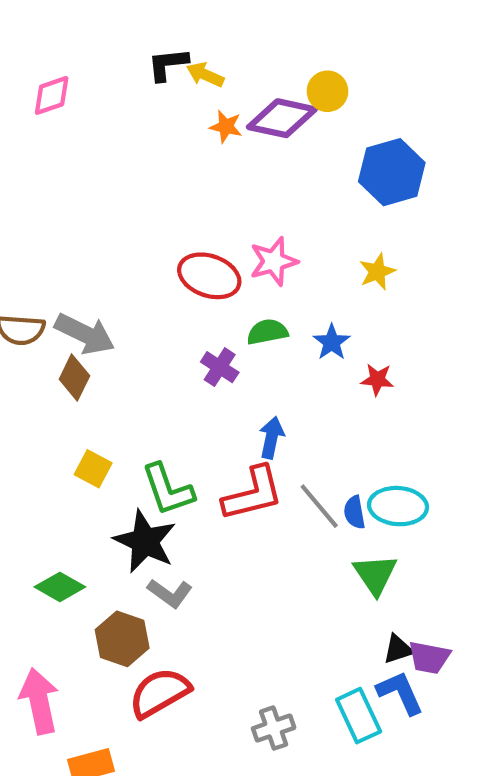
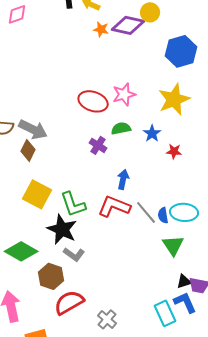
yellow star: (377, 272) -> (174, 99), size x1.8
yellow square: (93, 469) -> (37, 194), size x1.6
red L-shape: (253, 494) -> (114, 206), turned -144
green diamond: (60, 587) -> (21, 251), size x1.4
gray cross: (274, 728) -> (107, 319), moved, turned -30

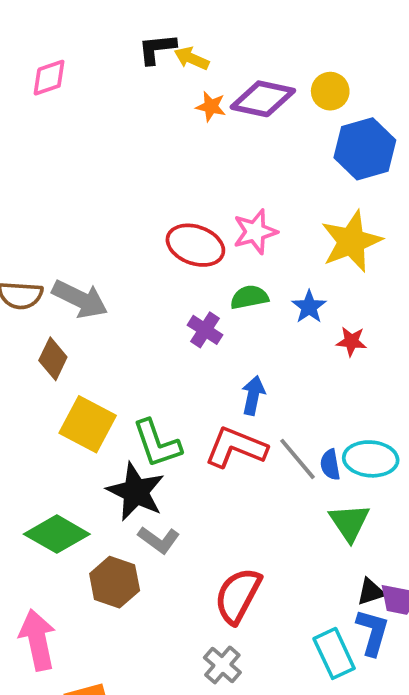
yellow circle: (150, 12) -> (330, 91), moved
brown diamond: (28, 150) -> (53, 359), moved
red semicircle: (69, 302) -> (238, 596), moved, turned -32
blue L-shape: (185, 302) -> (373, 632), turned 40

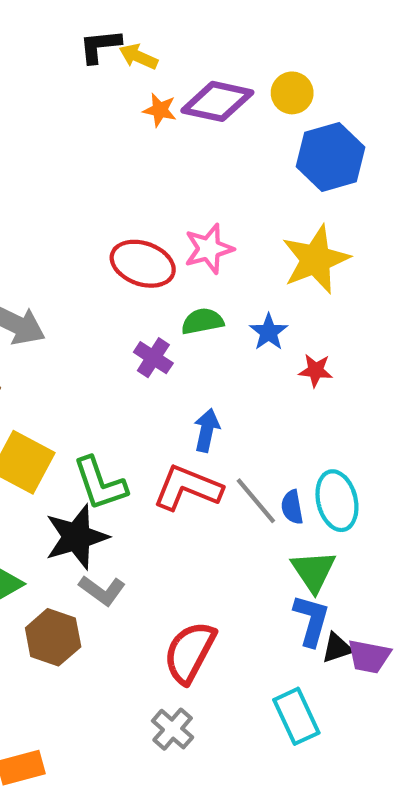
cyan ellipse: (371, 459) -> (337, 501), turned 72
black star: (136, 492) -> (77, 537), turned 30
blue L-shape: (373, 632) -> (311, 620), moved

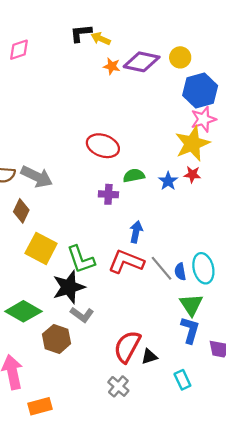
pink star: (209, 249) -> (203, 119), moved
purple cross: (153, 358) -> (108, 194), turned -30
red star: (316, 370) -> (192, 174), moved
black triangle: (337, 648) -> (149, 357), moved
cyan rectangle: (296, 716) -> (182, 380), size x0.7

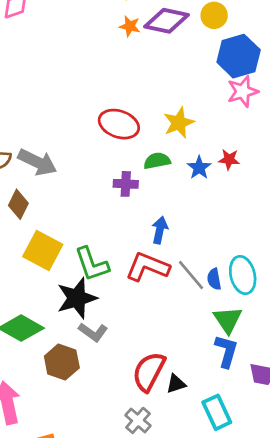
yellow star: (192, 144) -> (179, 123), moved, size x0.7
cyan rectangle: (182, 380) -> (217, 412), size x1.4

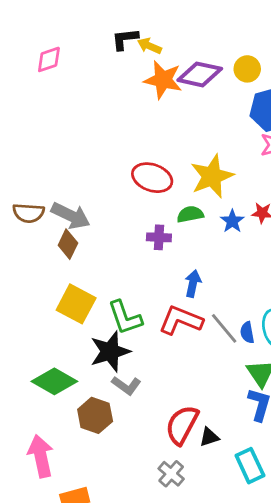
orange star: (130, 26) -> (163, 80), size x1.8
yellow star: (179, 123) -> (212, 176), size x1.4
brown diamond: (18, 204) -> (68, 244), moved

